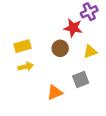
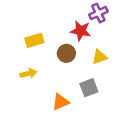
yellow rectangle: (22, 46) -> (34, 40), moved

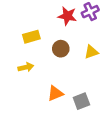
red star: (81, 31) -> (67, 16), moved
gray square: (89, 88) -> (81, 101), moved

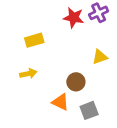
brown circle: (61, 49) -> (76, 82), moved
orange triangle: (55, 93) -> (60, 102), turned 49

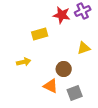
yellow rectangle: (34, 40) -> (40, 34), moved

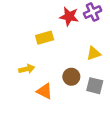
orange triangle: (51, 86) -> (45, 91), moved
gray square: (75, 93) -> (95, 86), moved, turned 35

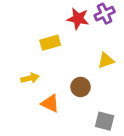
gray square: (95, 86) -> (105, 121), moved

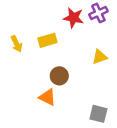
yellow arrow: (30, 78) -> (17, 44), moved, turned 77
brown circle: (81, 87) -> (59, 76), moved

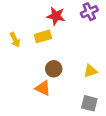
red star: (74, 18) -> (56, 16), moved
yellow triangle: (100, 57) -> (90, 71), moved

